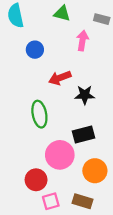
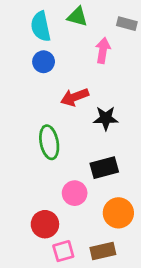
cyan semicircle: (16, 16) -> (41, 26), moved
pink circle: (60, 155) -> (75, 193), size x0.7
brown rectangle: (82, 201) -> (103, 251), turned -30

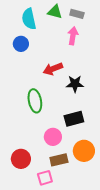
gray rectangle: (127, 24) -> (77, 14), moved
blue circle: (44, 62) -> (21, 44), moved
red circle: (45, 224) -> (21, 159), moved
brown rectangle: (103, 251) -> (59, 160), moved

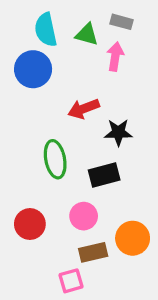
green triangle: (55, 12) -> (87, 34), moved
blue circle: (21, 44) -> (33, 69), size x1.5
black rectangle: (74, 119) -> (104, 175), moved
red circle: (21, 159) -> (30, 224), moved

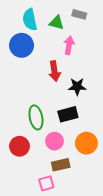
pink arrow: (115, 57) -> (69, 45), moved
red arrow: (84, 109) -> (54, 71), turned -78
green ellipse: (55, 159) -> (36, 117), moved
orange circle: (133, 238) -> (86, 143), moved

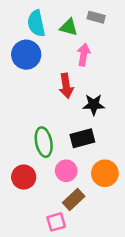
brown rectangle: (61, 165) -> (74, 199), turned -30

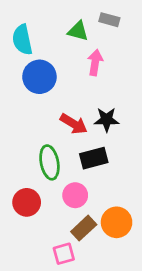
cyan semicircle: (36, 23) -> (22, 40), moved
blue circle: (26, 55) -> (39, 77), moved
red arrow: (66, 86) -> (74, 124), moved, turned -50
orange circle: (105, 173) -> (117, 222), moved

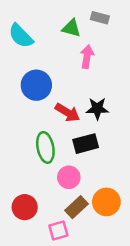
cyan semicircle: (22, 40) -> (21, 36), turned -32
blue circle: (39, 77) -> (36, 85), moved
red circle: (27, 202) -> (25, 207), moved

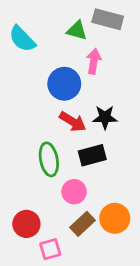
gray rectangle: (100, 18) -> (108, 19), size x1.5
blue circle: (36, 85) -> (64, 84), moved
pink square: (58, 231) -> (50, 249), moved

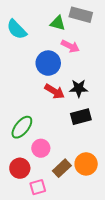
pink arrow: (94, 61) -> (70, 46), turned 108
black rectangle: (92, 155) -> (81, 117), moved
green ellipse: (49, 159) -> (22, 127), moved, turned 50
pink circle: (74, 192) -> (41, 148), moved

